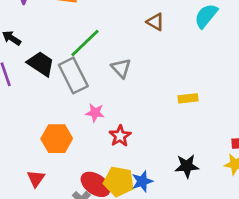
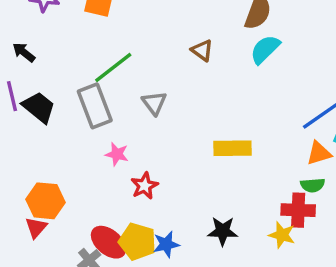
black trapezoid: (41, 64) -> (39, 107), moved
yellow rectangle: (188, 98) -> (233, 148), size x1.5
orange hexagon: (57, 139) -> (46, 201), moved

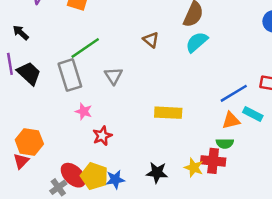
yellow star: (282, 235) -> (194, 168), moved

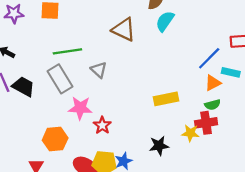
brown triangle: (151, 40) -> (124, 30), size x1.6
green line: (85, 48) -> (67, 51), turned 40
pink star: (84, 111) -> (80, 108), size x1.5
yellow rectangle: (168, 113) -> (166, 99), moved
orange hexagon: (29, 142) -> (55, 139), moved

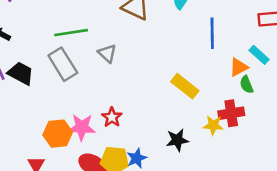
blue line: (209, 58) -> (212, 33), moved, turned -45
cyan rectangle: (231, 72) -> (259, 55), turned 30
yellow rectangle: (166, 99) -> (185, 86), turned 50
green semicircle: (213, 105) -> (247, 85), moved, turned 84
pink star: (80, 108) -> (82, 127), moved

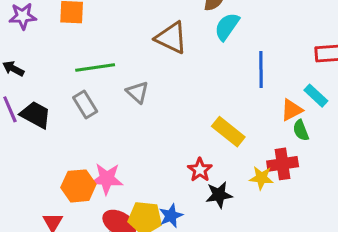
gray rectangle: (63, 64) -> (85, 105), size x0.7
red star: (112, 117) -> (200, 170), moved

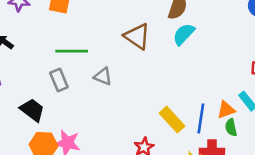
blue line: (261, 70) -> (201, 118), moved
gray triangle: (137, 92) -> (103, 76), turned -30
black trapezoid: (36, 115) -> (32, 110), moved

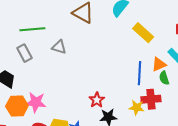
yellow rectangle: (172, 120) -> (143, 33), moved

